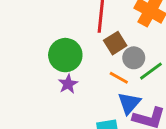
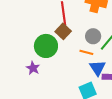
brown square: (115, 43) -> (63, 31), moved
purple star: (68, 84) -> (33, 68), moved

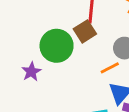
orange line: (86, 52) -> (110, 68), turned -56

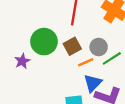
brown square: (85, 31) -> (72, 46), moved

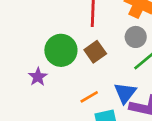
gray circle: (99, 47) -> (136, 37), moved
orange line: (86, 62) -> (89, 97), moved

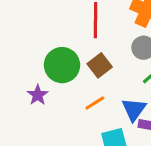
orange line: (89, 97) -> (95, 103), moved

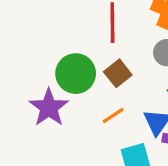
purple star: (38, 95) -> (49, 108), size x1.6

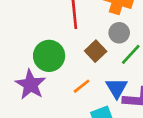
brown square: (118, 73) -> (96, 51), moved

